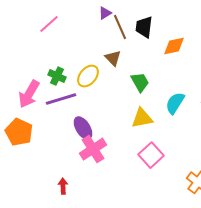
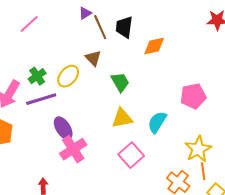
green cross: (57, 76) -> (37, 76), turned 30
cyan semicircle: (175, 103) -> (157, 122), moved

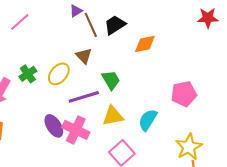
black trapezoid: (124, 27) -> (115, 25), turned 50
purple line: (41, 99) -> (84, 97), moved
pink cross: (73, 149) -> (76, 130), moved, turned -32

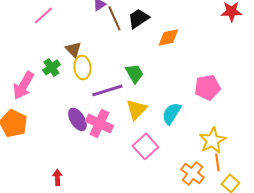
brown triangle: (84, 56) -> (73, 49), moved
yellow ellipse: (59, 74) -> (82, 67), turned -45
yellow triangle: (113, 116) -> (136, 109), turned -35

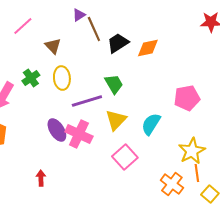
black trapezoid: (138, 18) -> (118, 43), moved
brown triangle: (73, 49) -> (53, 46), moved
red arrow: (57, 177) -> (41, 178), moved

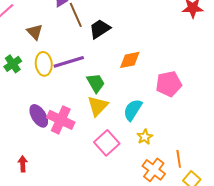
orange diamond: (148, 48) -> (130, 60), moved
green trapezoid: (114, 84) -> (96, 83), moved
purple line: (87, 101) -> (69, 62), moved
yellow star: (192, 151) -> (145, 137), moved, size x0.6

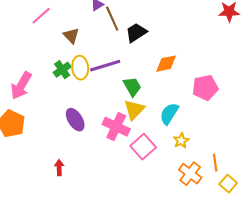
green cross: (13, 64) -> (62, 70), moved
pink cross: (61, 120) -> (116, 127), moved

